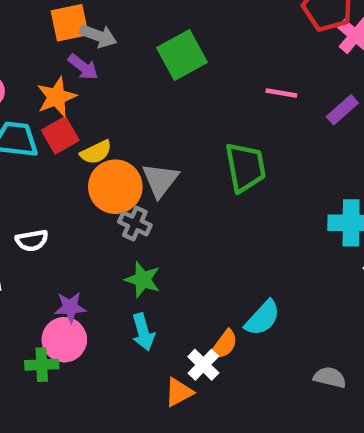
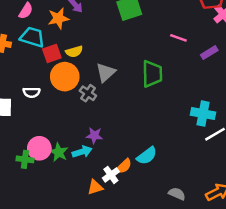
red square: (60, 135) -> (52, 53), moved
orange circle: (115, 187) -> (65, 77), moved
green star: (143, 280) -> (59, 152), moved
purple star: (70, 307) -> (94, 135), moved
cyan arrow: (143, 332) -> (82, 152), turned -102

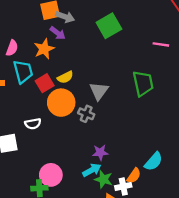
cyan trapezoid: (32, 37) -> (23, 72), turned 70
green star: (59, 152) -> (103, 179), moved
white cross: (111, 175) -> (123, 186), turned 35

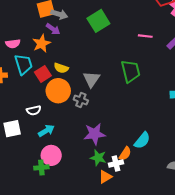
pink semicircle: (12, 48) -> (13, 44), turned 64
yellow semicircle: (65, 77) -> (61, 68), turned 48
purple star: (100, 152) -> (95, 134), size x1.5
cyan arrow: (92, 170) -> (46, 131), moved

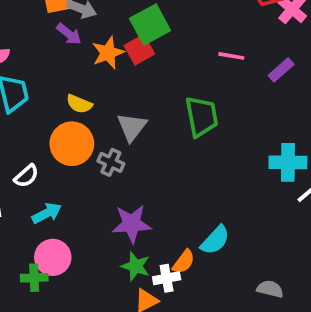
orange star: (41, 43) -> (108, 53), moved
red square: (43, 74) -> (139, 50), moved
white semicircle: (34, 110) -> (26, 176), turned -32

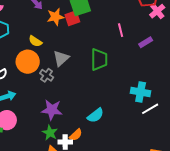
pink line: (231, 56) -> (121, 30), turned 56
cyan semicircle: (215, 240) -> (95, 115), moved

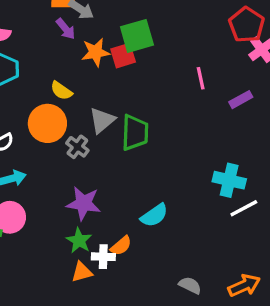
green trapezoid: (99, 59) -> (135, 133), moved

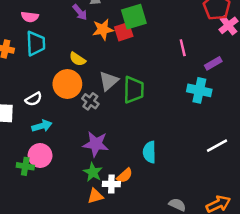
cyan cross: (229, 180) -> (199, 90), moved
cyan semicircle: (154, 215) -> (149, 152), turned 125

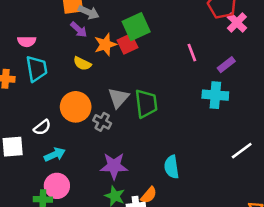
yellow semicircle: (77, 59) -> (82, 63), moved

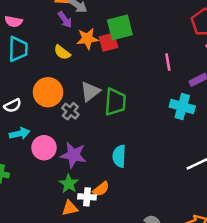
cyan semicircle: (172, 167) -> (119, 156), moved
pink circle: (57, 186) -> (44, 148), moved

